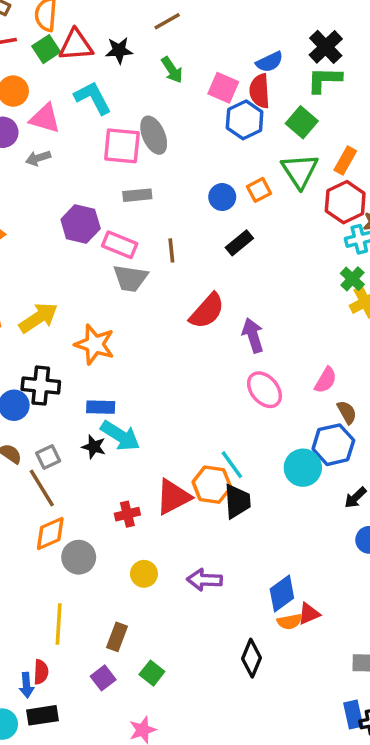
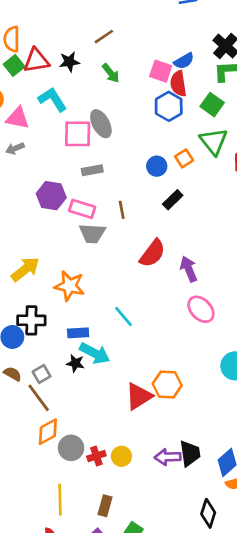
pink square: (223, 88) -> (161, 71), moved
cyan line: (232, 465) -> (123, 316), moved
black trapezoid: (237, 501) -> (190, 453), moved
red cross: (127, 514) -> (96, 456), moved

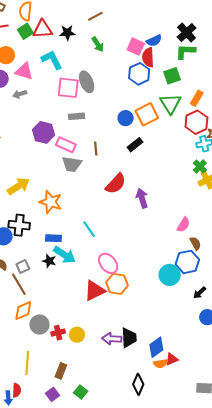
green square: (212, 105) -> (172, 76), turned 30
orange square: (184, 158) -> (147, 114), size x1.6
pink ellipse: (201, 309) -> (108, 263), moved

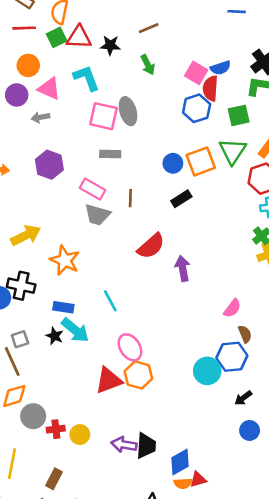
purple hexagon: (44, 132) -> (49, 165), moved

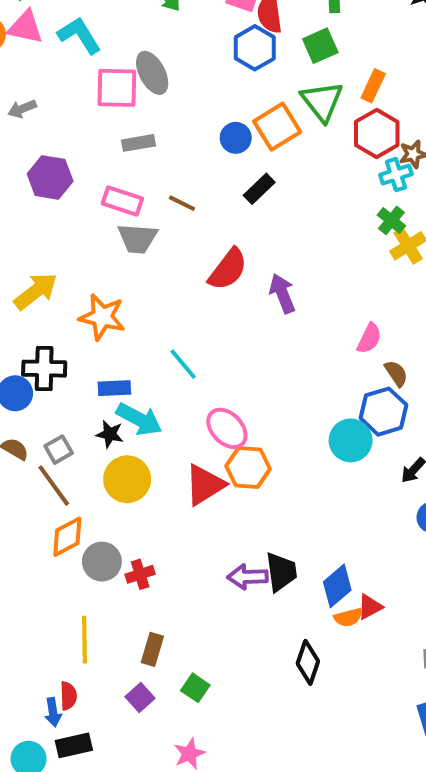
pink triangle: (49, 89) -> (25, 27), moved
brown line: (130, 198) -> (182, 203), turned -54
yellow circle: (80, 435) -> (127, 479), moved, size x1.5

